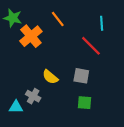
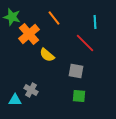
yellow semicircle: (50, 77) -> (47, 55), moved

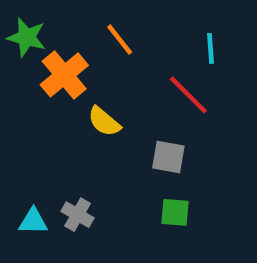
gray cross: (31, 90) -> (78, 215), moved

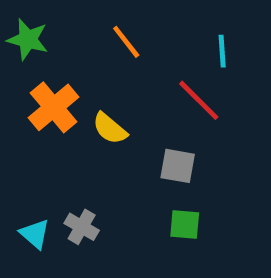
orange cross: (64, 75) -> (54, 107), moved
cyan triangle: (33, 221) -> (35, 234), turned 40

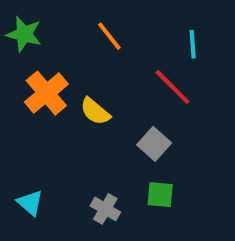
gray square: (178, 166) -> (154, 144), turned 32
gray cross: (82, 227) -> (105, 209), moved

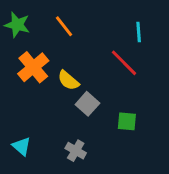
orange line: (109, 36) -> (64, 26), moved
gray square: (154, 144) -> (87, 104), moved
green square: (160, 195) -> (127, 121), moved

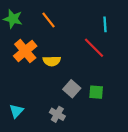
yellow semicircle: (68, 80) -> (52, 61), turned -42
gray square: (87, 104) -> (72, 89), moved
cyan triangle: (22, 146) -> (16, 111), turned 32

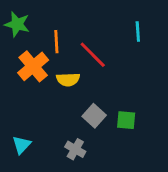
orange line: (48, 20) -> (56, 42), moved, turned 35
red line: (94, 48) -> (93, 55), moved

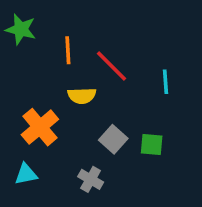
cyan line: (138, 32) -> (166, 82), moved
orange cross: (33, 66) -> (40, 127), moved
cyan triangle: (22, 145) -> (26, 174), turned 36

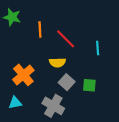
yellow semicircle: (82, 96) -> (57, 63), moved
gray cross: (91, 179) -> (53, 106), size x1.5

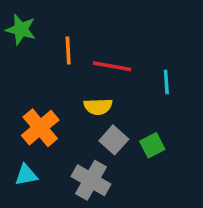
red line: (66, 39) -> (112, 66), turned -35
green square: (89, 85) -> (152, 145), turned -32

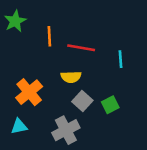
green star: (21, 30) -> (15, 21), turned 30
gray cross: (91, 180) -> (66, 130), turned 32

